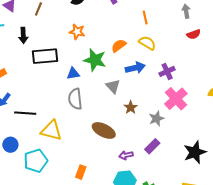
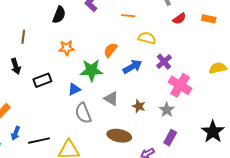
orange line: (145, 18) -> (128, 16), turned -56
yellow semicircle: (147, 43) -> (147, 38), moved
black rectangle: (45, 56) -> (42, 80), size x0.7
gray triangle: (113, 86) -> (111, 98), moved

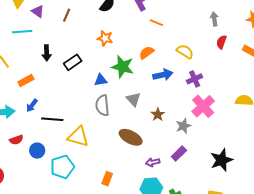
orange line: (128, 16) -> (156, 23), moved
red semicircle: (179, 19) -> (221, 42), turned 128
black arrow: (16, 66) -> (47, 53), moved
black rectangle: (42, 80) -> (73, 62), turned -30

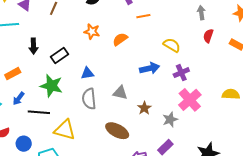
orange line: (156, 23) -> (143, 16), turned -32
orange semicircle: (146, 53) -> (120, 39), moved
green star: (123, 67) -> (51, 86), moved
gray triangle: (133, 99) -> (120, 93), turned -35

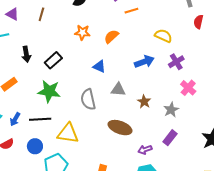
blue triangle: (87, 73) -> (99, 66), moved, turned 40
blue arrow: (18, 99) -> (15, 119), moved
pink cross: (190, 100) -> (188, 88), size x0.7
blue circle: (24, 144) -> (35, 146), moved

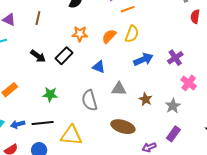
yellow semicircle: (163, 36) -> (132, 34), moved, turned 90
black arrow: (26, 54) -> (38, 56), moved, turned -42
black rectangle: (53, 60) -> (64, 56), moved
green star: (49, 91) -> (50, 94), size x0.7
blue arrow: (15, 119) -> (18, 124), turned 48

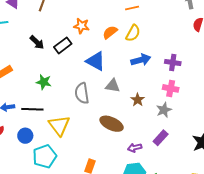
purple cross: (175, 58) -> (173, 63), turned 35
blue triangle: (99, 67) -> (96, 61), size x1.5
pink cross: (189, 83) -> (171, 88), moved, turned -35
yellow triangle: (71, 135) -> (59, 125), turned 40

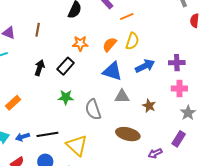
black arrow: (37, 42) -> (40, 68), turned -105
blue triangle: (96, 61) -> (112, 71), moved
green star: (44, 82) -> (66, 97), moved
gray star: (164, 110) -> (188, 113), moved

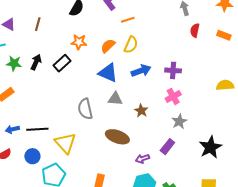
pink cross: (179, 89) -> (173, 96), turned -35
green star: (66, 97) -> (14, 63), moved

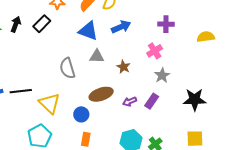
purple cross: (173, 70) -> (166, 24), moved
brown ellipse: (117, 137) -> (101, 94), turned -35
black star: (210, 147) -> (195, 100), turned 30
blue circle: (32, 156) -> (81, 114), moved
purple arrow: (142, 159) -> (130, 101), moved

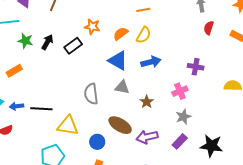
brown ellipse: (101, 94) -> (120, 125), turned 40
purple arrow: (130, 101) -> (147, 137), size x1.5
purple rectangle: (152, 101) -> (180, 141), moved
yellow triangle: (50, 103) -> (68, 126), turned -45

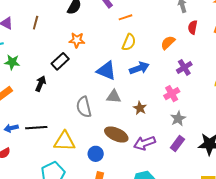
orange semicircle: (121, 34) -> (168, 43), moved
black arrow: (47, 42) -> (41, 84), moved
purple cross: (196, 67) -> (184, 67), turned -35

